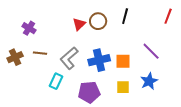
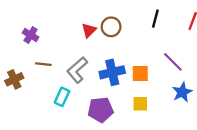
black line: (125, 16) -> (155, 19), moved
brown cross: (15, 57) -> (14, 79), moved
blue star: (149, 81) -> (182, 92), moved

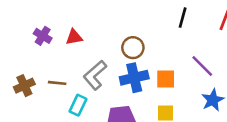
brown circle: (111, 27) -> (133, 48), moved
red triangle: (89, 30) -> (74, 37), moved, turned 35
brown line: (43, 64) -> (57, 83), moved

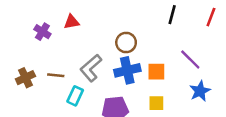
red triangle: (74, 37) -> (72, 22), moved

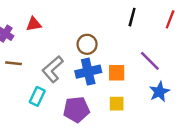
brown line: (56, 75) -> (14, 63), moved

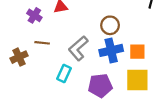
yellow square: (117, 104) -> (137, 80), size x1.6

